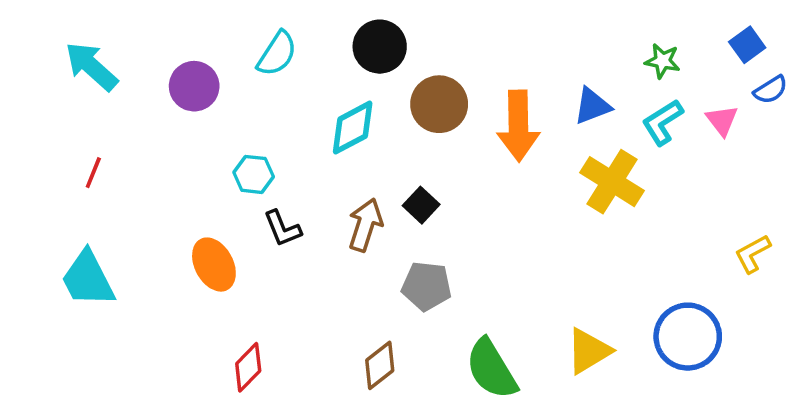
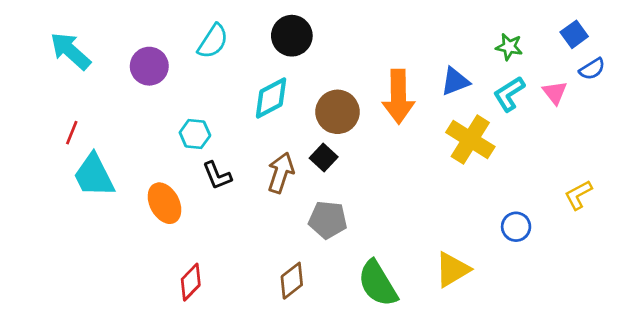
brown circle: (439, 104) -> (337, 112), moved
cyan trapezoid: (88, 279) -> (94, 175), moved
blue circle: (688, 337) -> (516, 227), moved, size x0.6

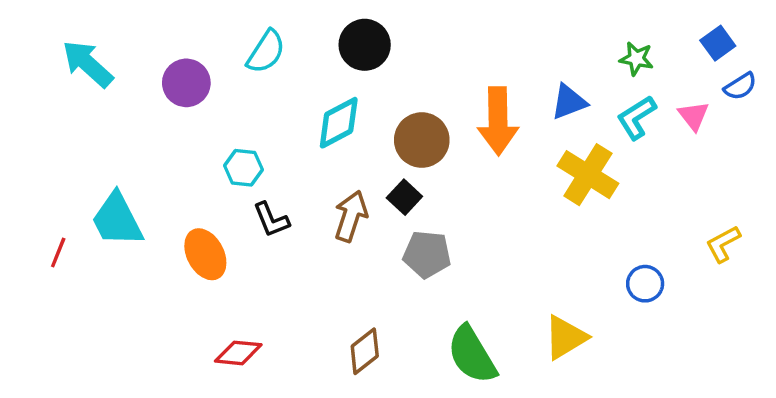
red line: (72, 133) -> (58, 253), moved
gray pentagon: (328, 220) -> (427, 254), moved
red diamond: (191, 282) -> (238, 353), turned 51

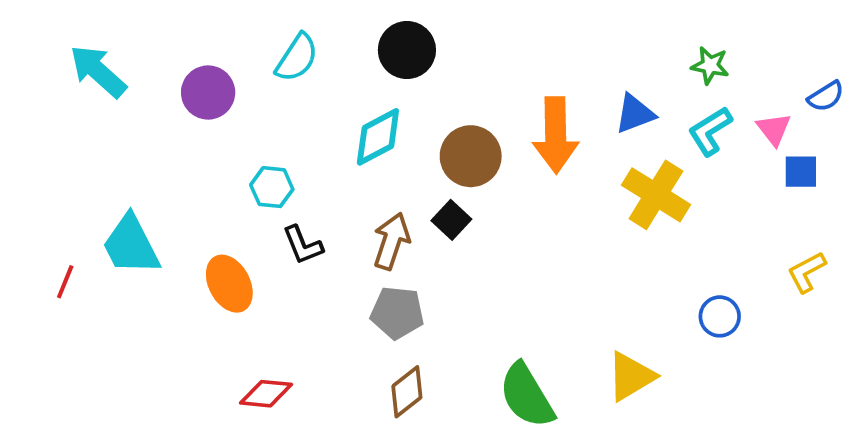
blue square: (718, 43) -> (801, 172), moved, turned 36
gray pentagon: (427, 254) -> (397, 313), moved

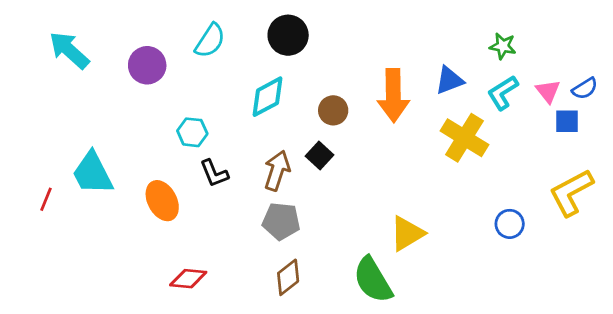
blue semicircle: (826, 96) -> (585, 89), moved
brown circle: (471, 156) -> (333, 110), size x0.7
yellow L-shape: (807, 272) -> (571, 192), size x1.6
yellow triangle: (631, 376) -> (407, 233), moved

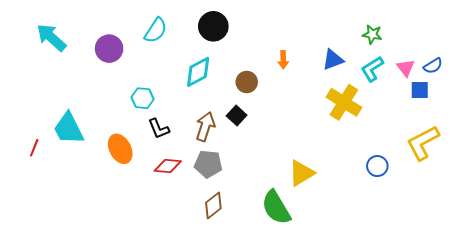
orange arrow: (393, 95) -> (283, 60), moved, size x0.5
red diamond: (188, 279) -> (168, 166), moved

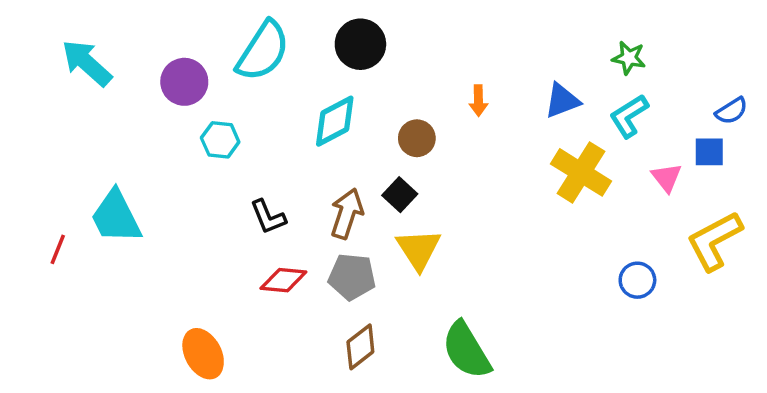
cyan semicircle: (156, 30) -> (263, 51), size x1.4
pink triangle: (406, 68) -> (667, 178), moved
cyan hexagon: (142, 98) -> (220, 140), moved
orange ellipse: (120, 149) -> (203, 354), moved
yellow triangle: (301, 173) -> (419, 249), moved, turned -32

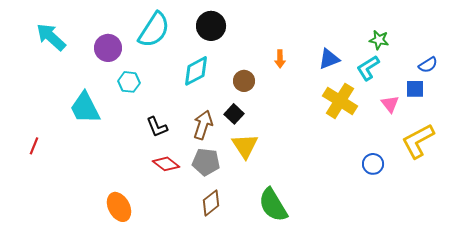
green star: (629, 58) -> (379, 40), moved
cyan trapezoid: (116, 217) -> (85, 108), moved
red diamond: (283, 280) -> (166, 164), turned 32

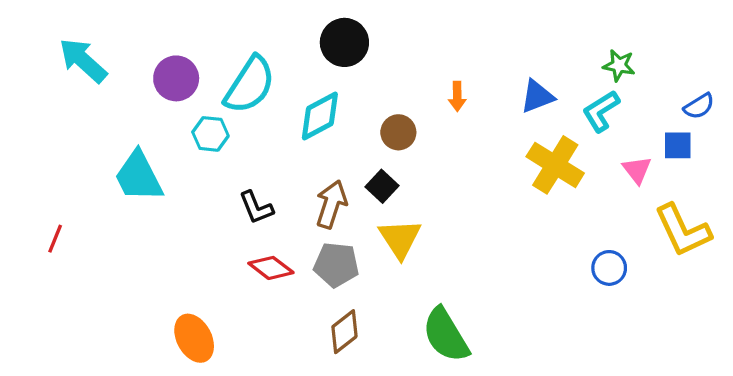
cyan semicircle: (154, 30) -> (250, 85), moved
yellow L-shape: (418, 141) -> (683, 230), turned -87

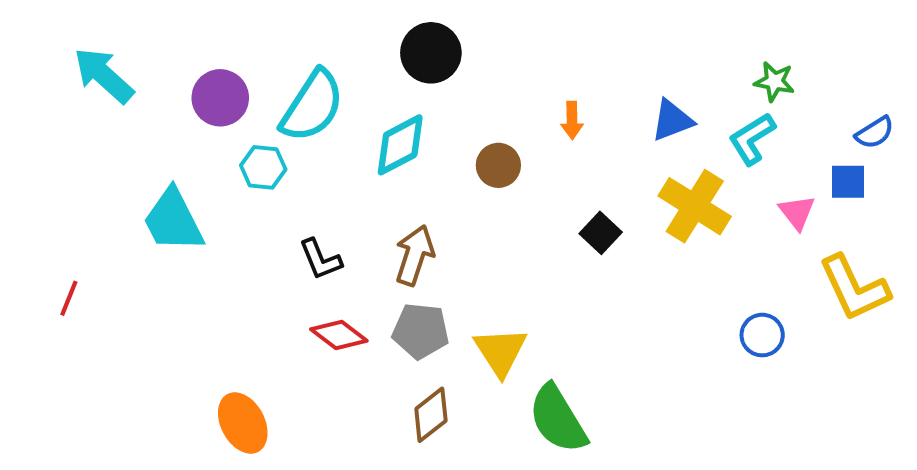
black square: (382, 186) -> (601, 233), moved
yellow triangle: (400, 239) -> (500, 351), moved

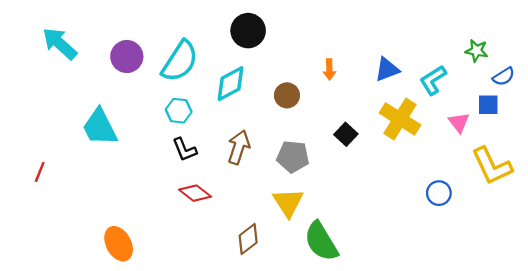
green star: (774, 81) -> (477, 51), moved
cyan hexagon: (263, 167) -> (179, 111), moved
gray pentagon: (421, 331) -> (293, 157), moved
orange ellipse: (243, 423) -> (119, 244), moved

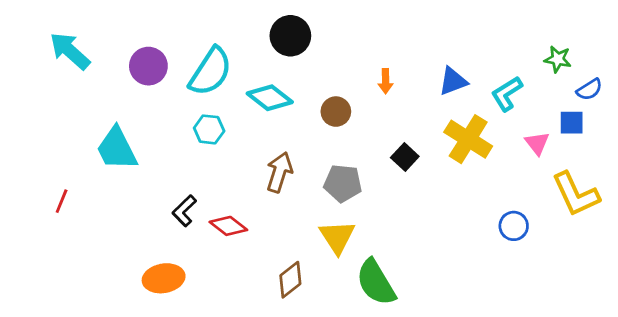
cyan diamond: (230, 84) -> (270, 98), turned 66
black L-shape: (185, 150) -> (184, 211), moved, turned 68
red line: (40, 172) -> (62, 201), moved
orange ellipse: (119, 244) -> (164, 278), moved, turned -72

